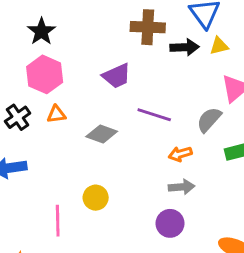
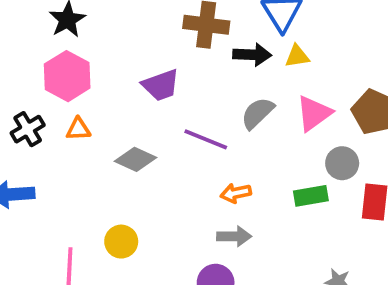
gray semicircle: (209, 120) -> (258, 113), moved

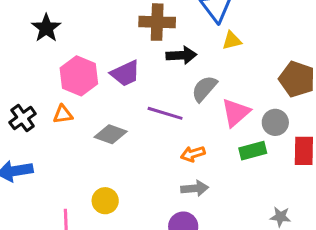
black arrow: (252, 55) -> (181, 55), moved
pink hexagon: (67, 76) -> (79, 76), moved
pink triangle: (314, 113) -> (236, 112), moved

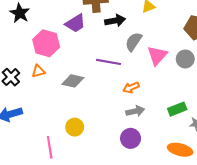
purple trapezoid: (125, 73) -> (75, 23), moved
green rectangle: (253, 151) -> (177, 109), moved

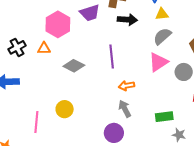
gray semicircle: (134, 42) -> (162, 36), moved
purple line: (109, 62) -> (112, 57), turned 60
gray arrow: (135, 111) -> (125, 109), turned -120

